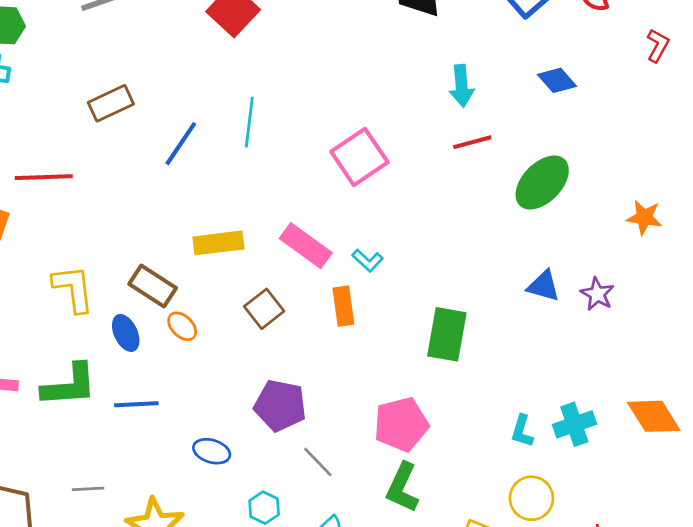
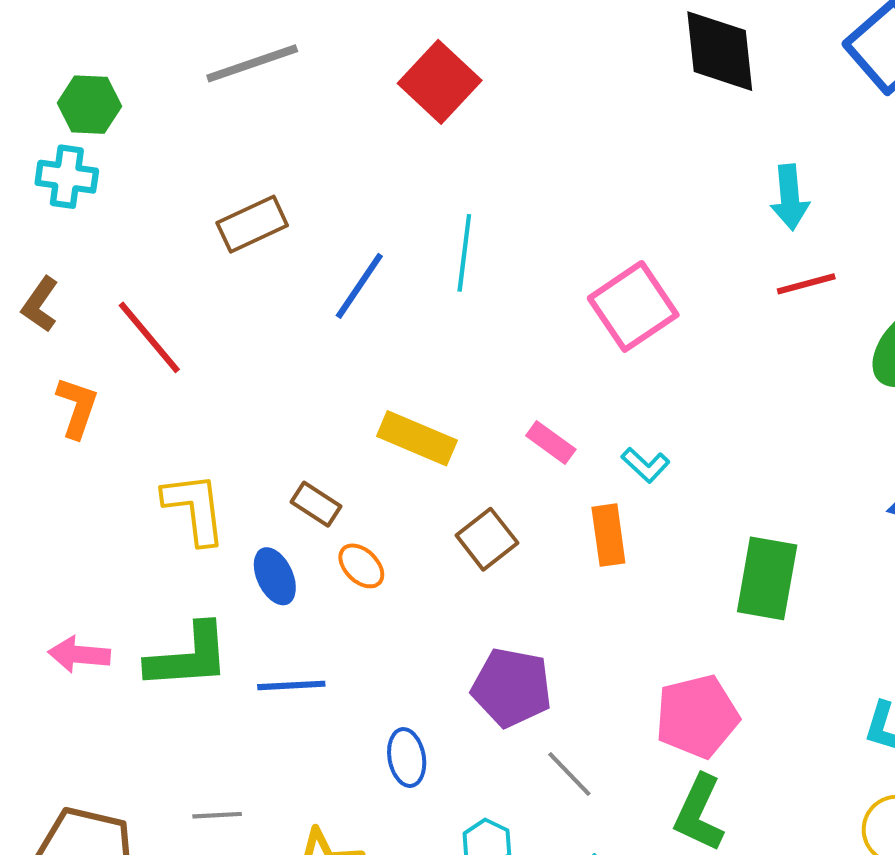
red line: (44, 177) -> (149, 337), turned 52
yellow rectangle: (218, 243) -> (417, 438), turned 30
pink rectangle: (306, 246) -> (551, 442), size x0.6
brown rectangle: (153, 286) -> (316, 504), size x0.7
blue ellipse: (212, 451) -> (407, 758), turned 63

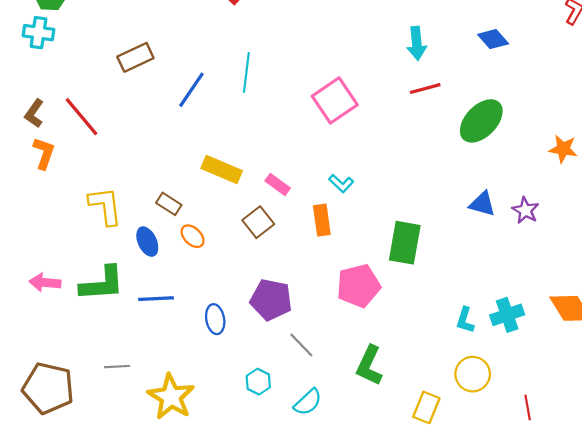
brown L-shape: (40, 304) -> (34, 113), moved
pink rectangle: (551, 442) -> (278, 184), moved
pink pentagon: (697, 716) -> (358, 286), moved
blue ellipse: (407, 758) -> (215, 319), moved

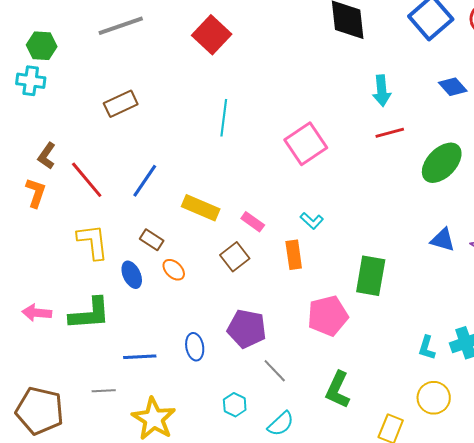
blue line: (191, 90) -> (145, 181), moved
brown L-shape: (34, 113) -> (47, 156), moved
red line: (82, 117) -> (87, 180), moved
blue line: (156, 299) -> (140, 357), moved

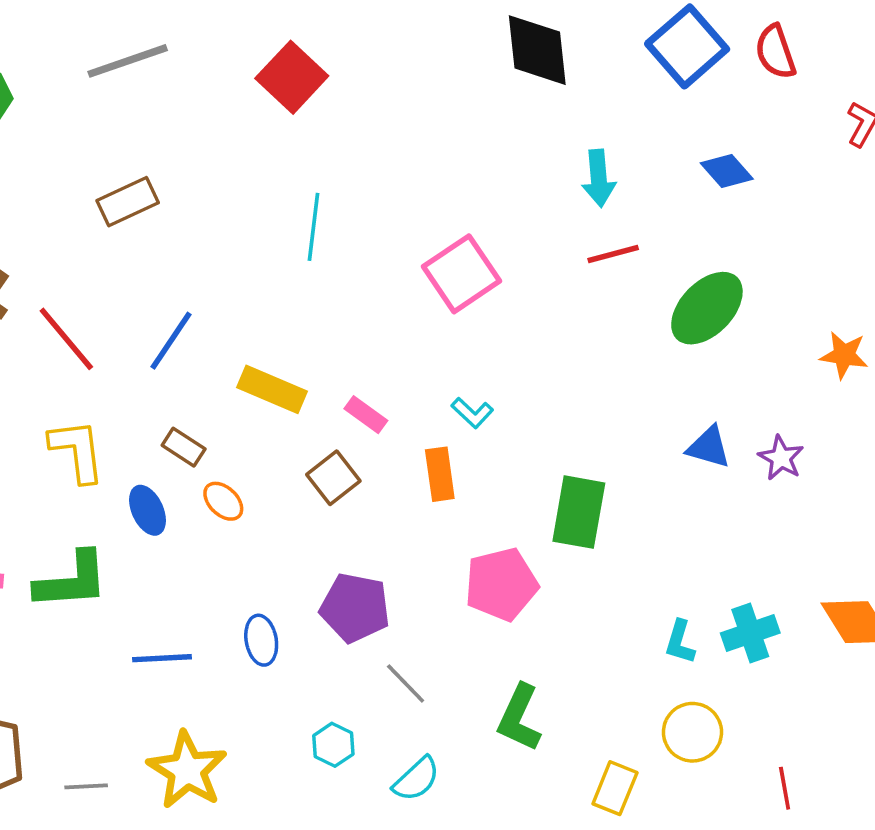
gray line: (104, 391) -> (86, 786), moved

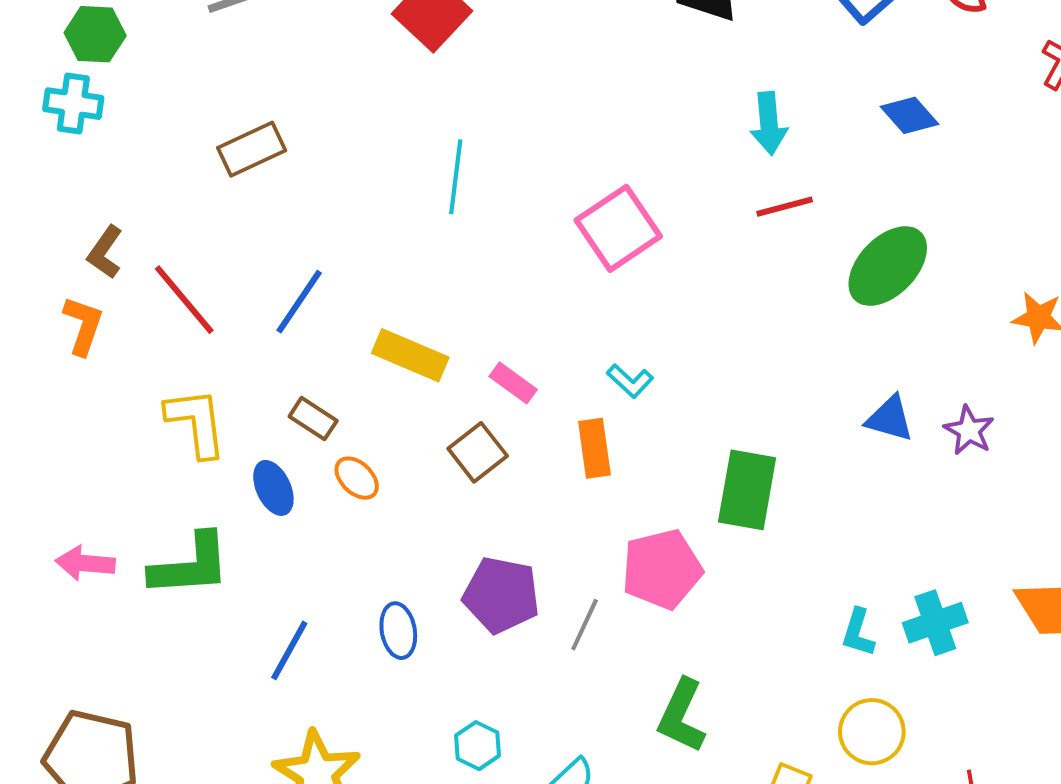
blue line: (162, 658) -> (289, 650), turned -58
gray line: (406, 683) -> (585, 625), moved, turned 69

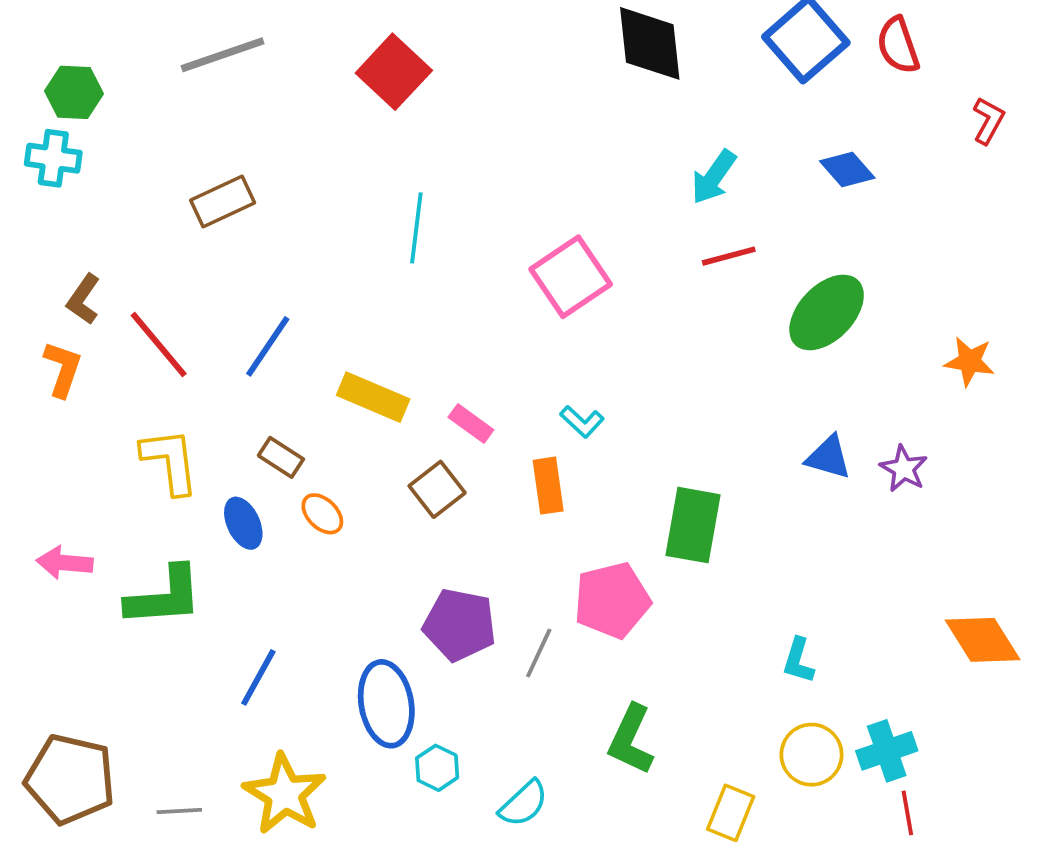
cyan arrow: (769, 123) -> (714, 177), turned 40
pink arrow: (85, 563) -> (65, 563), moved
cyan cross: (935, 623) -> (887, 751), moved
blue ellipse: (398, 631) -> (386, 704), moved, size x1.6

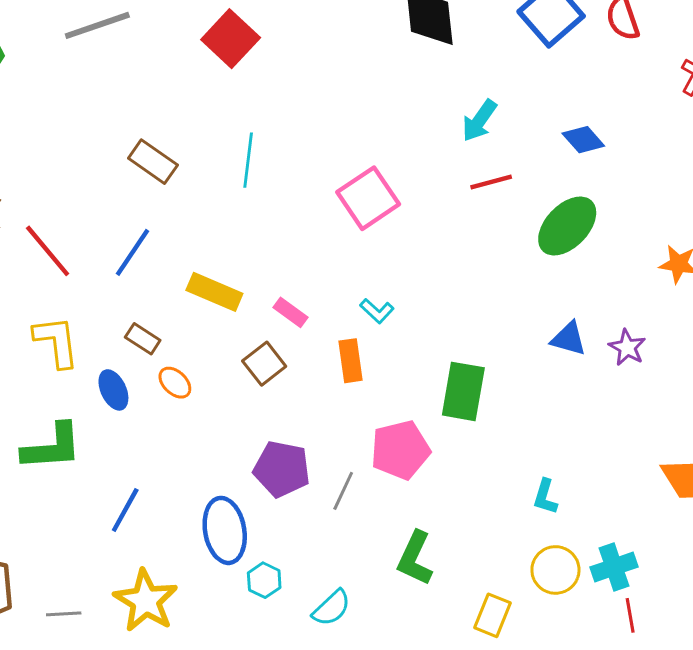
blue diamond: (847, 169) -> (583, 140), moved
brown rectangle: (223, 201) -> (153, 162), moved, turned 60

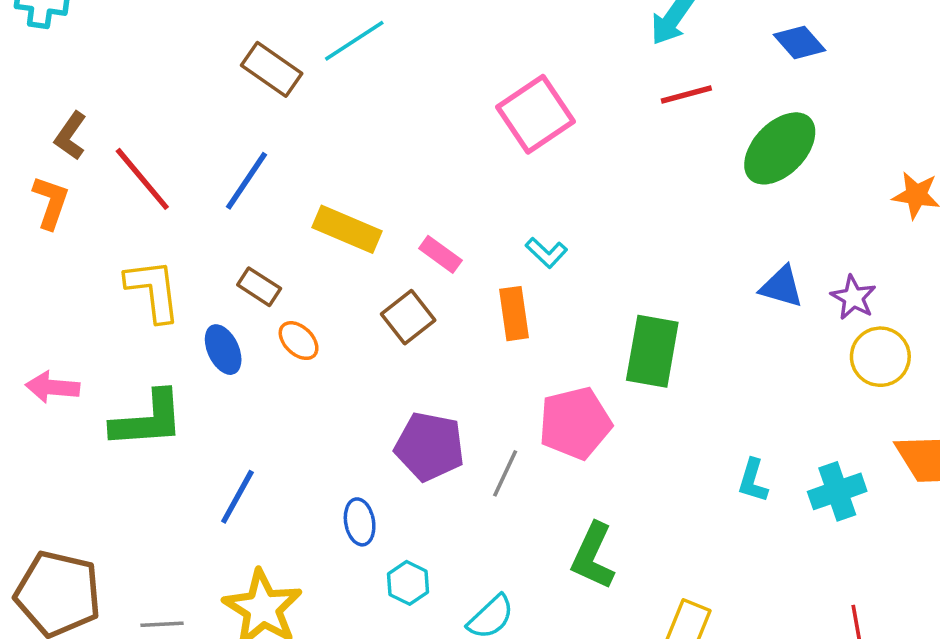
cyan line: (248, 160) -> (354, 41), moved, turned 50
blue ellipse: (225, 530) -> (360, 522), size x0.6
cyan cross: (614, 567) -> (837, 491), moved
yellow circle: (555, 570) -> (880, 357), moved

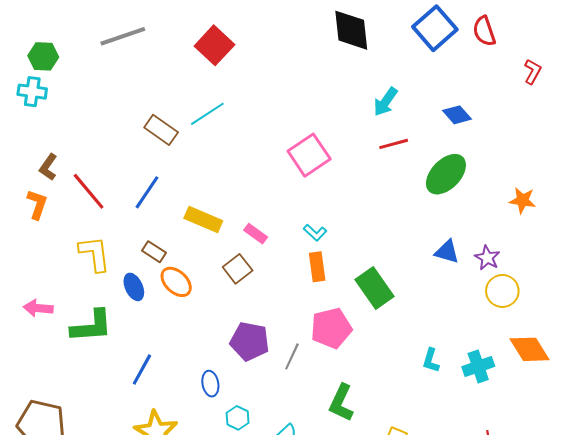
orange rectangle: (514, 314) -> (317, 267), moved
orange ellipse: (299, 341) -> (176, 282), size x1.4
green rectangle: (652, 351) -> (374, 288), turned -45

